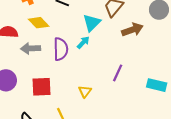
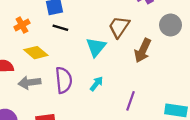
brown arrow: (132, 30) -> (143, 50), turned 140
cyan arrow: (83, 42) -> (96, 84), moved

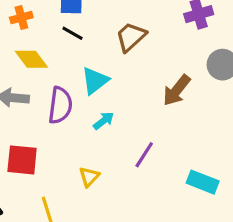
brown trapezoid: (119, 27) -> (131, 37), moved
cyan triangle: (96, 47) -> (95, 81), moved

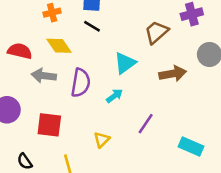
brown trapezoid: (131, 37) -> (156, 32), moved
cyan triangle: (95, 81) -> (125, 63), moved
brown arrow: (177, 90) -> (173, 74), turned -140

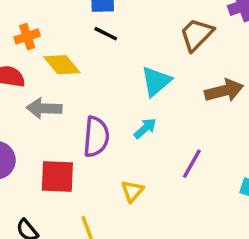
orange cross: (52, 13) -> (27, 37), moved
purple semicircle: (81, 83) -> (96, 137), moved

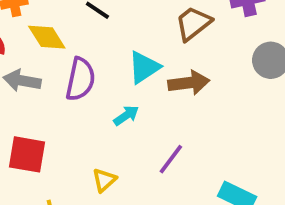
brown arrow: (224, 91) -> (189, 83), moved
purple semicircle: (96, 137) -> (80, 79), moved

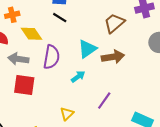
red square: (27, 154) -> (24, 85), moved

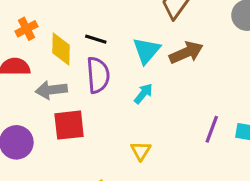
black line: (60, 18) -> (96, 39), moved
yellow diamond: (31, 34) -> (61, 49), turned 50
purple line: (104, 101) -> (212, 129), moved

